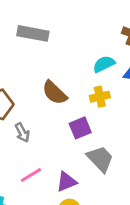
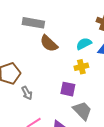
brown semicircle: (55, 93) -> (49, 43), moved
purple square: (80, 128) -> (68, 89), turned 35

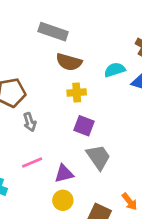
brown semicircle: (49, 43) -> (69, 62), turned -36
yellow cross: (81, 67) -> (77, 93), moved

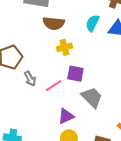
cyan semicircle: (115, 70) -> (92, 23), turned -35
pink line: (32, 163) -> (54, 86), moved

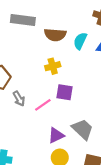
brown semicircle: (54, 23) -> (55, 35), moved
gray trapezoid: (92, 97) -> (83, 129), moved

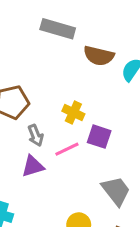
yellow cross: (53, 66) -> (73, 112), moved, turned 32
purple triangle: (56, 135) -> (33, 166), moved

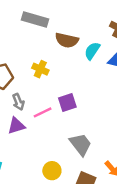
yellow cross: (73, 112) -> (40, 69), moved
purple square: (99, 137) -> (67, 103), turned -36

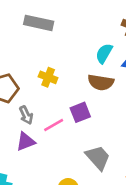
brown semicircle: (67, 40) -> (101, 82), moved

